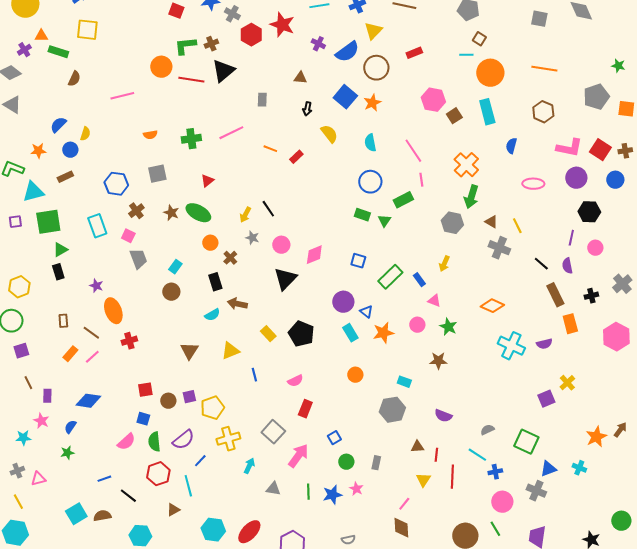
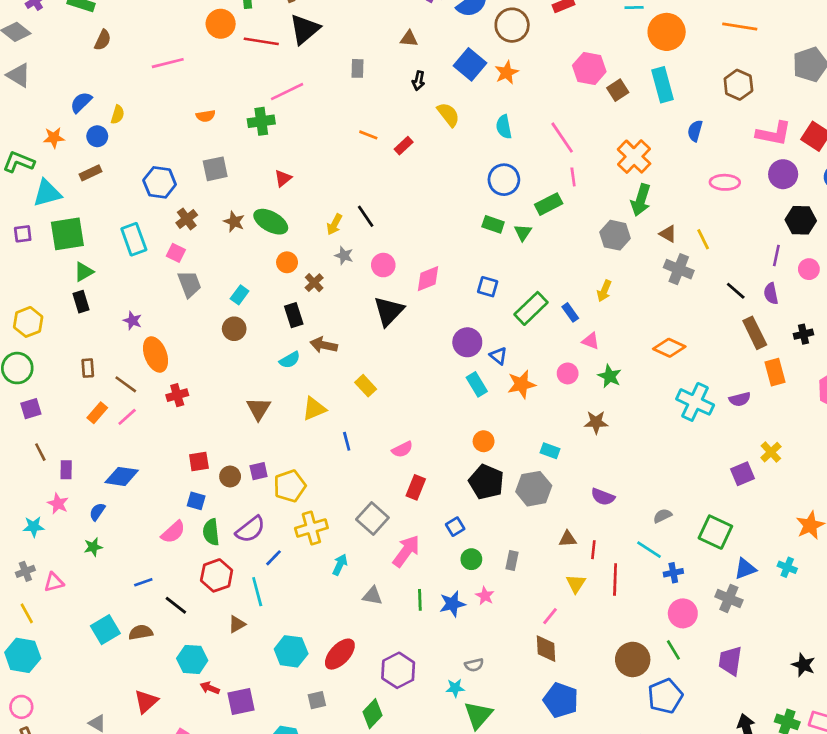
pink line: (231, 133) -> (287, 92), moved
black pentagon: (301, 334) -> (486, 482), moved

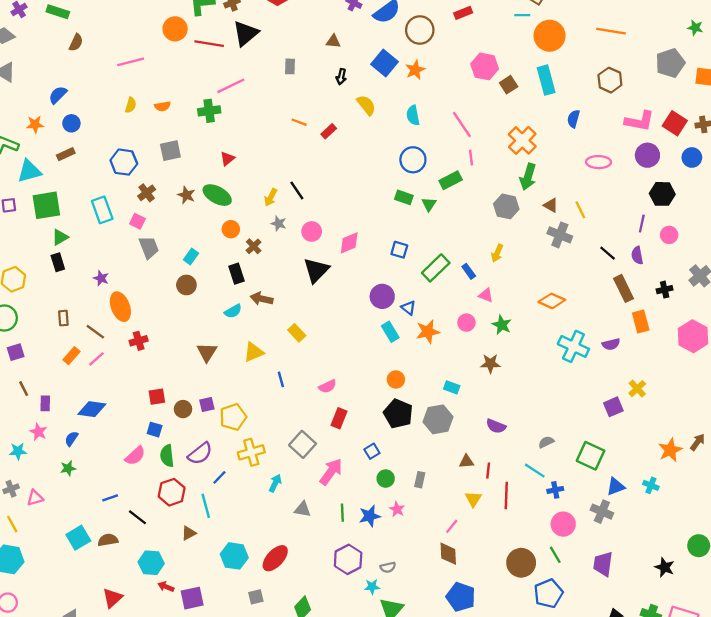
yellow semicircle: (118, 115) -> (131, 105), moved
purple hexagon: (398, 670) -> (348, 559), moved

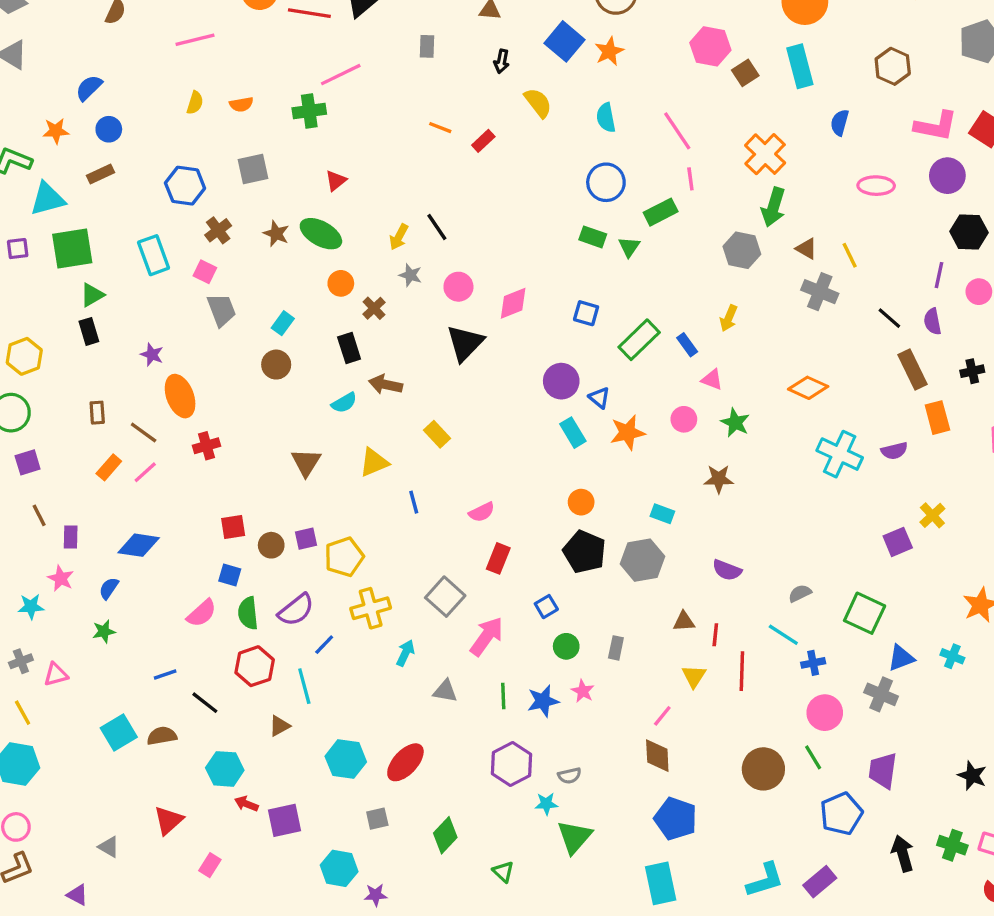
blue pentagon: (548, 593) -> (841, 814), moved

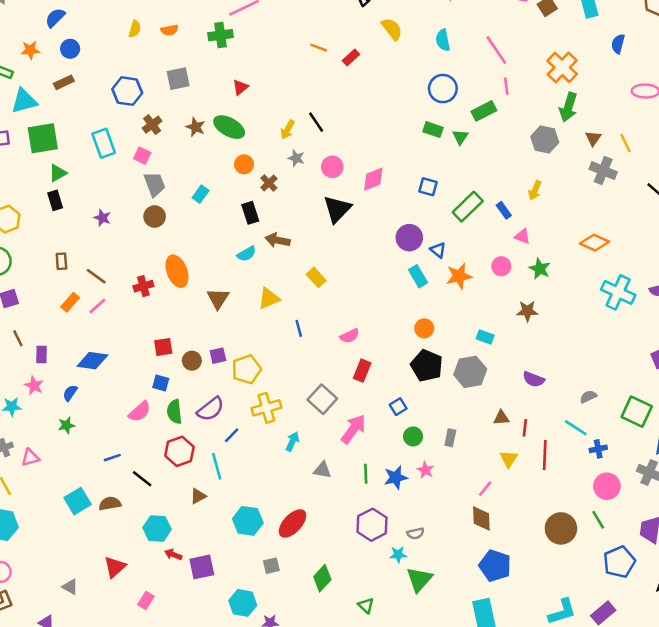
brown triangle: (807, 249) -> (593, 138), turned 35
brown circle: (276, 365) -> (155, 217), moved
orange ellipse: (180, 396) -> (177, 271), moved

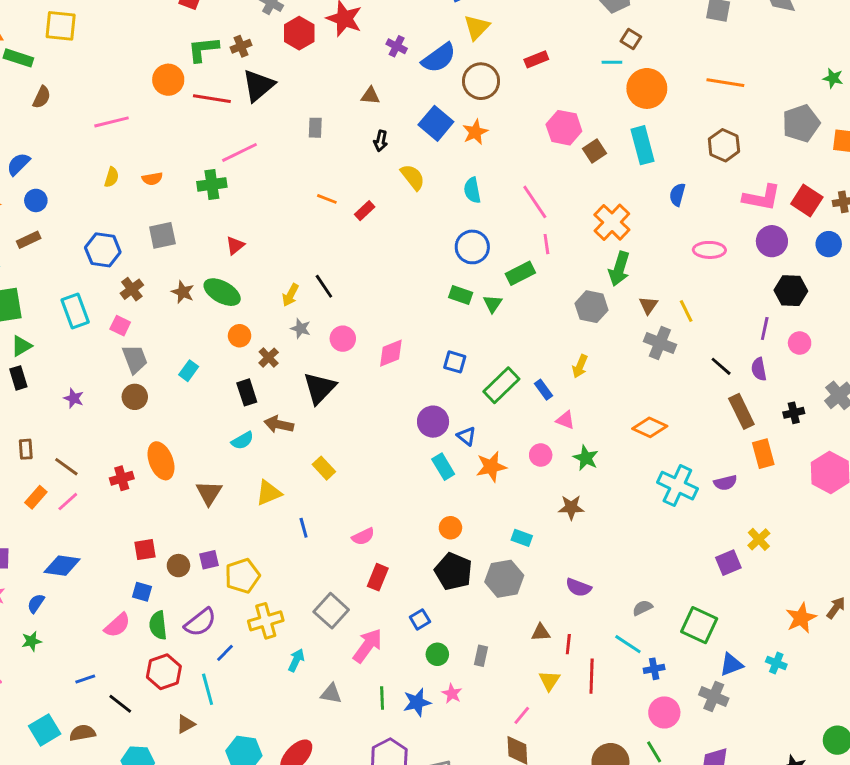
black triangle: (337, 209) -> (320, 388), moved

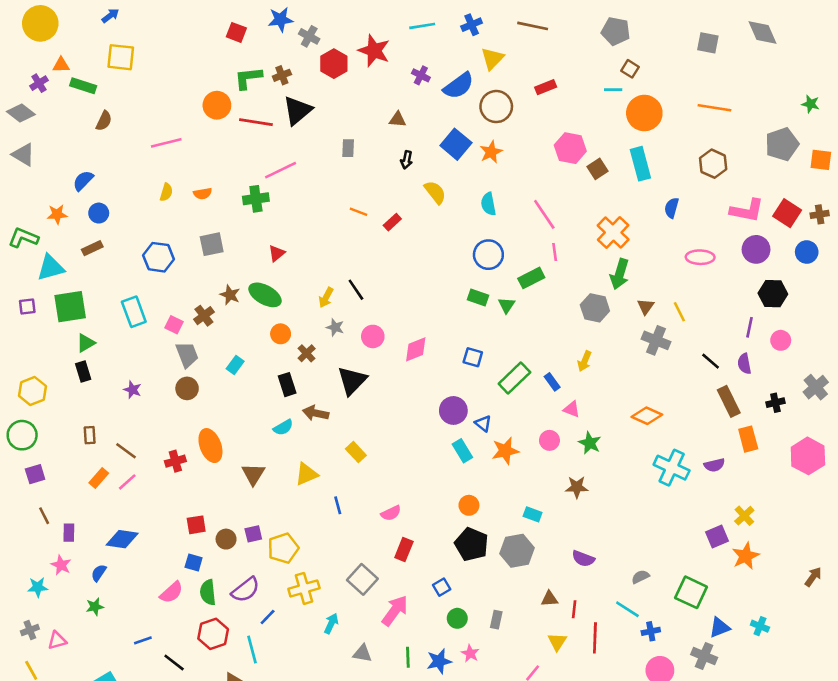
brown cross: (132, 289) -> (204, 316), moved
orange star: (801, 618) -> (746, 556), moved

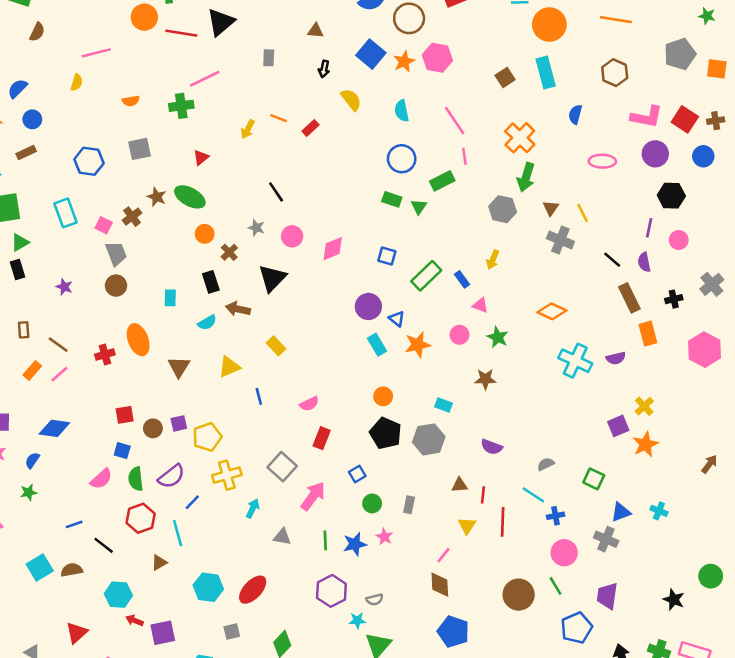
pink hexagon: (570, 148) -> (437, 58), moved
yellow semicircle: (166, 192) -> (77, 82), moved
yellow arrow: (326, 297) -> (248, 129), moved
cyan rectangle: (235, 365) -> (170, 298), moved, turned -35
green square: (691, 592) -> (594, 479), size x0.7

